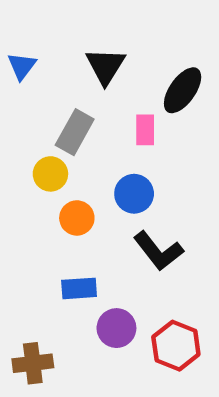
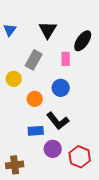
yellow circle: (50, 174) -> (14, 79), moved
black L-shape: (158, 251) -> (58, 121), moved

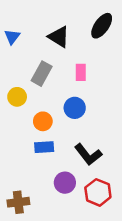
black triangle: (48, 30) -> (59, 37), turned -30
black ellipse: (83, 41) -> (102, 26), moved
black L-shape: (58, 121) -> (88, 154), moved
blue rectangle: (36, 131) -> (44, 147), moved

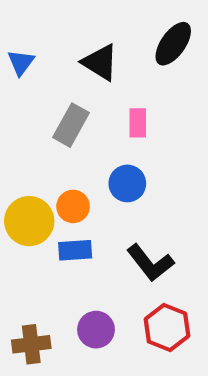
yellow circle: (17, 97) -> (29, 221), moved, size x1.5
purple circle: (65, 183) -> (96, 330), moved

